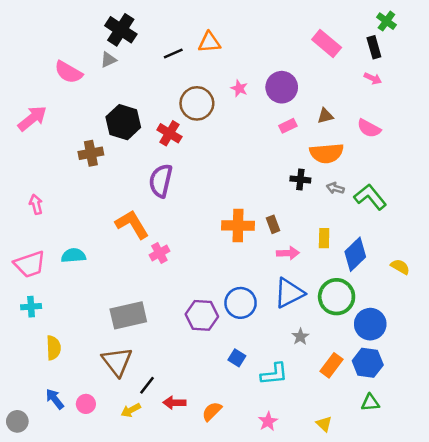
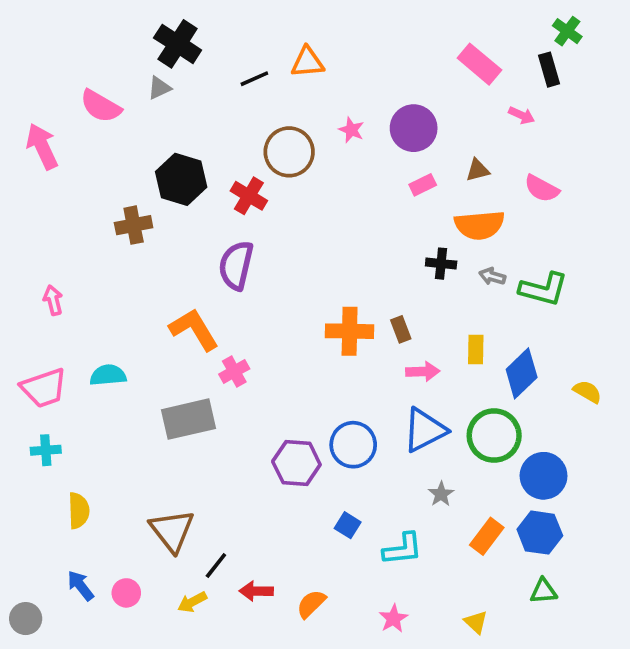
pink arrow: (373, 78) -> (522, 115), moved
pink arrow: (32, 118) -> (42, 146), moved, turned -76
green L-shape: (370, 197) -> (544, 289), turned 144
gray rectangle: (128, 315) -> (188, 419), moved

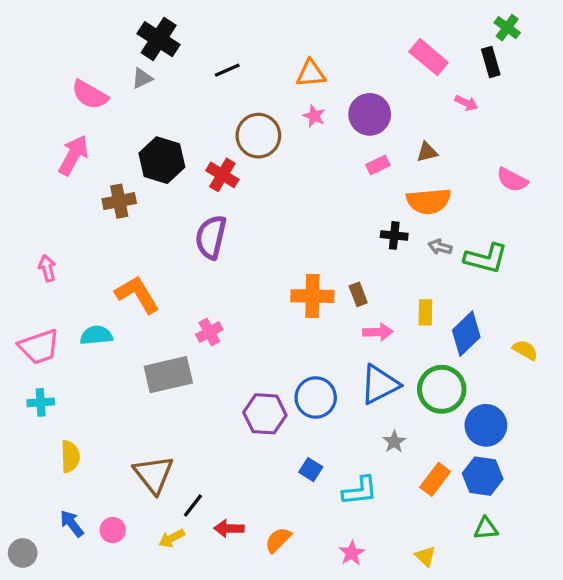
orange triangle: (307, 62) -> (311, 73), moved
pink arrow: (42, 146) -> (73, 155), moved, turned 54
pink semicircle: (542, 188) -> (512, 180), moved
orange L-shape: (194, 329) -> (137, 294), moved

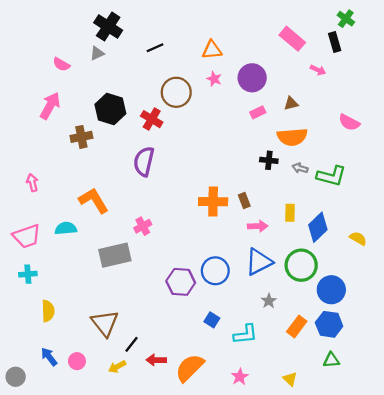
pink semicircle: (90, 95) -> (61, 64), size x0.7
orange semicircle: (278, 540) -> (190, 368), size x1.6

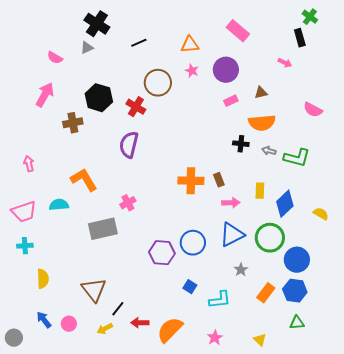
pink rectangle: (292, 39) -> (238, 31), moved

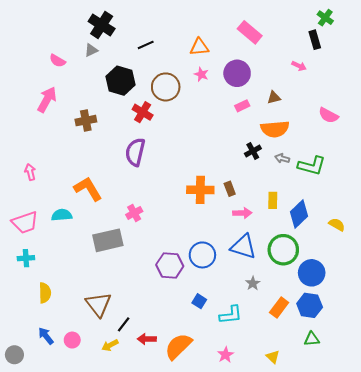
black hexagon: (99, 98) -> (121, 81), moved
brown cross: (73, 123) -> (86, 121), moved
black cross: (241, 144) -> (253, 151), turned -35
blue triangle: (232, 235) -> (243, 247), turned 44

